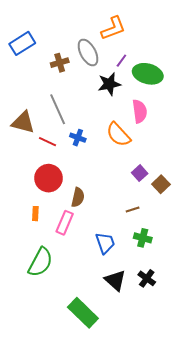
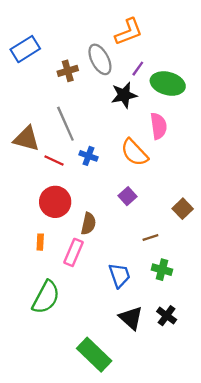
purple square: (140, 173) -> (127, 196), moved

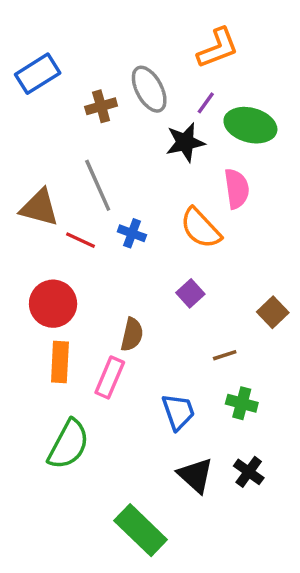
orange L-shape: (129, 32) -> (218, 48), moved
red circle: (55, 202) -> (53, 304), moved
orange rectangle: (40, 242) -> (60, 362), size x1.6

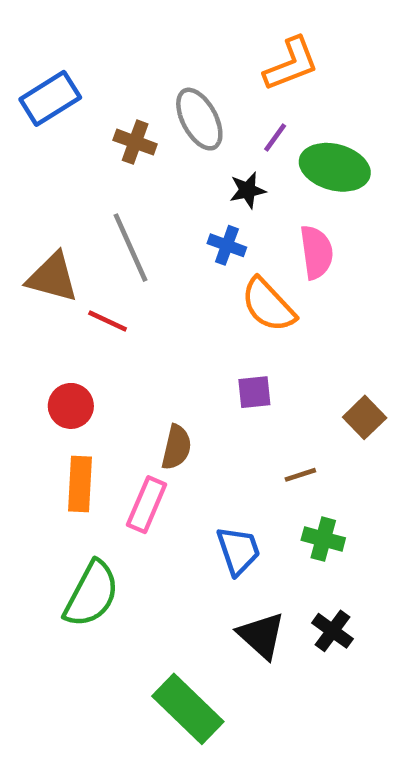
brown cross: (101, 106) -> (135, 142), turned 36
black star: (185, 142) -> (248, 190), size x0.7
blue cross: (132, 233) -> (227, 245), moved
purple square: (190, 293) -> (254, 392), turned 36
red circle: (53, 304) -> (71, 406), size x0.7

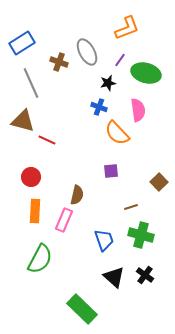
gray line: (131, 248) -> (31, 83), moved
green cross: (323, 539) -> (141, 235), size x1.4

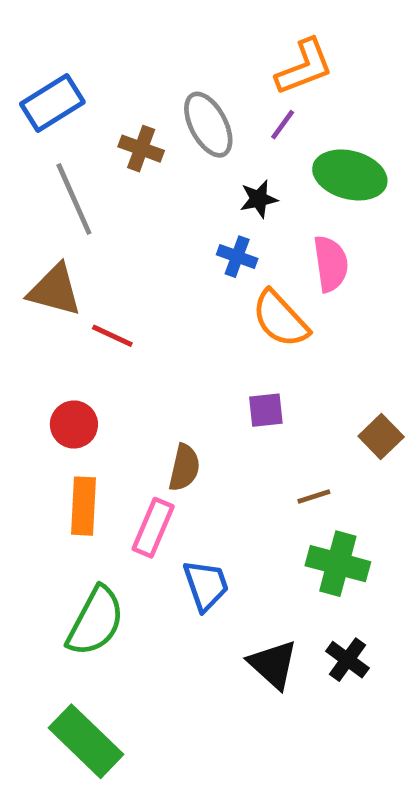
purple line: (120, 60) -> (283, 125), moved
blue trapezoid: (104, 240) -> (206, 585), moved
green rectangle: (82, 309) -> (86, 741), moved

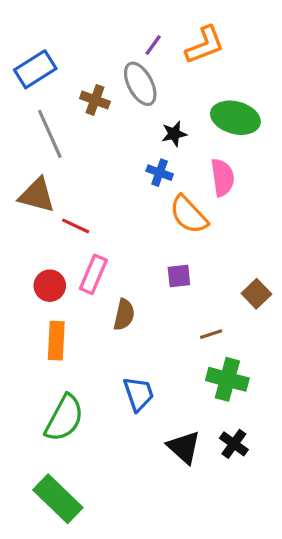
purple line: (283, 125) -> (153, 45), moved
pink rectangle: (153, 528) -> (93, 274), moved

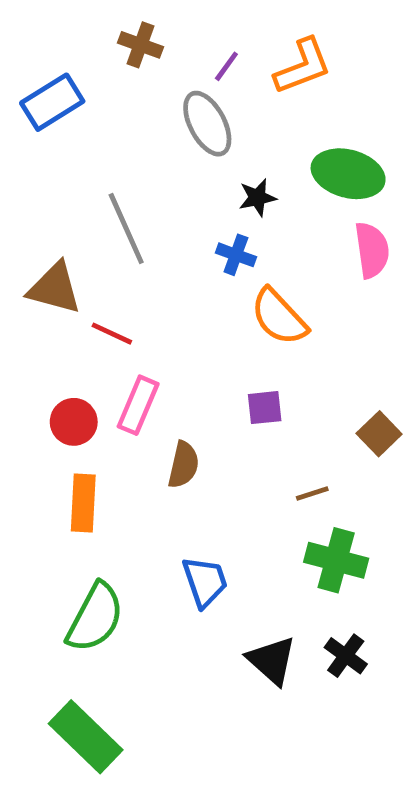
brown cross: (95, 100) -> (140, 45), moved
gray line: (50, 134) -> (126, 229), moved
pink semicircle: (223, 177) -> (372, 250), moved

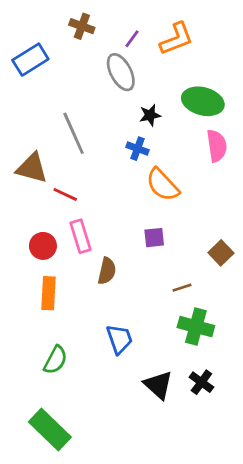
pink rectangle: (138, 405) -> (80, 236), turned -40
green semicircle: (95, 618) -> (55, 360), size x0.7

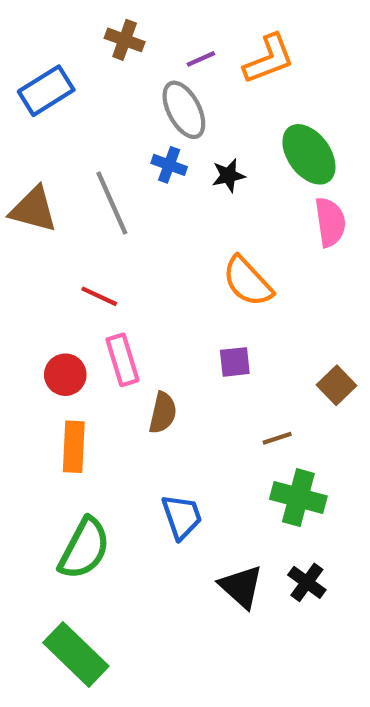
purple line: (132, 39) -> (201, 59), turned 30
green ellipse: (203, 101) -> (309, 154), turned 39
blue cross: (137, 149) -> (169, 165), moved
brown triangle: (32, 168) -> (33, 209), moved
green semicircle: (55, 360) -> (84, 548), size x1.4

